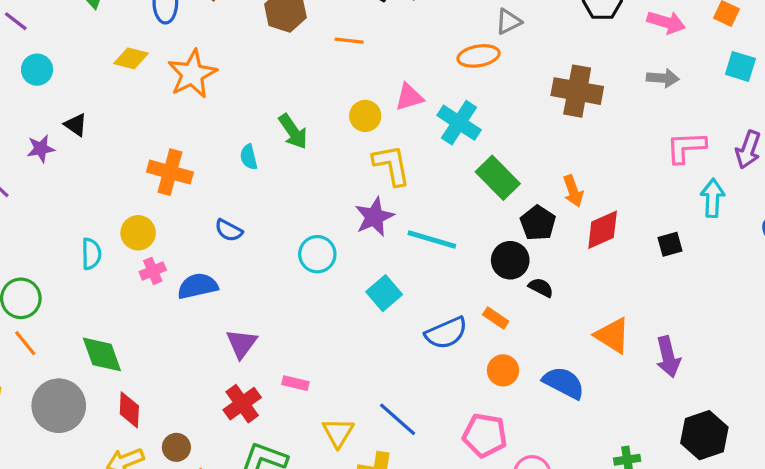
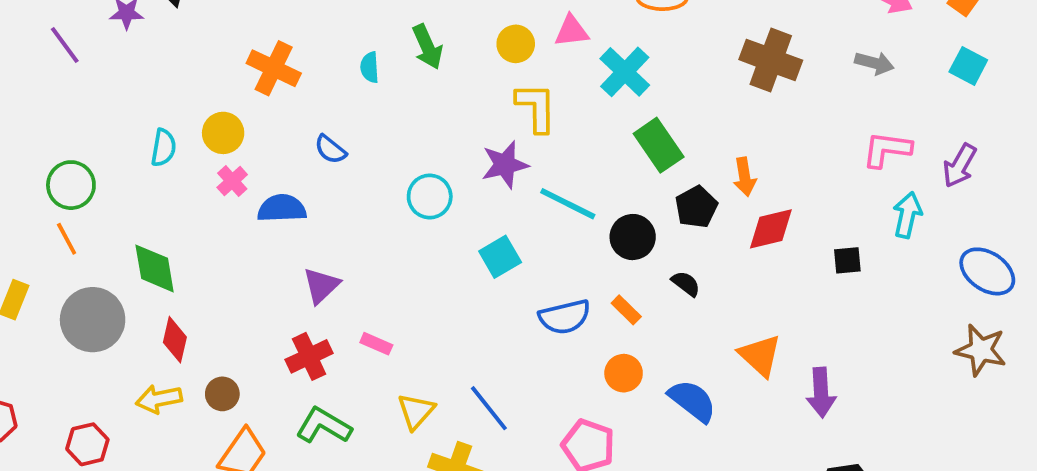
black circle: (510, 260) -> (633, 237), moved
pink cross: (153, 271) -> (232, 181), turned -30

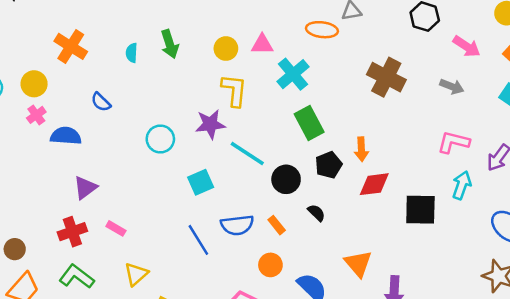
black square: (847, 260) -> (420, 210), size x1.8
blue line: (489, 408) -> (198, 240), moved

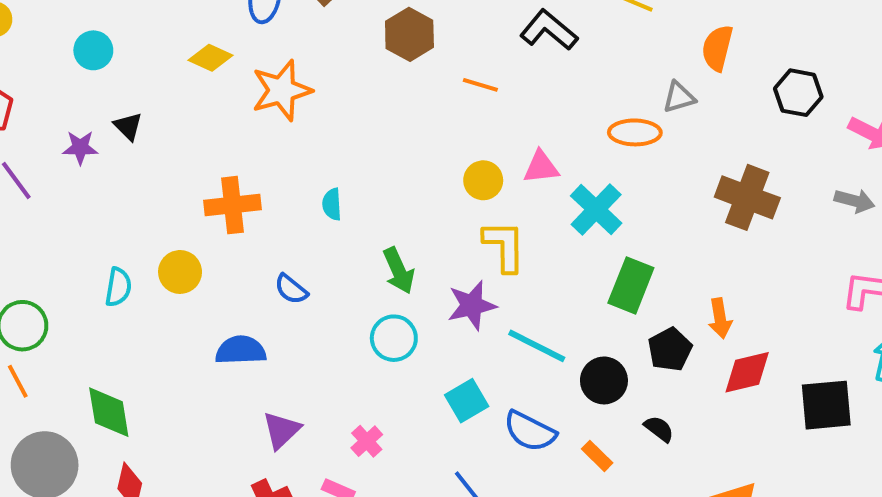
green arrow: (170, 44) -> (399, 271), moved
orange cross: (71, 46) -> (233, 205), turned -32
pink cross: (36, 115) -> (367, 441), moved
green rectangle: (309, 123) -> (631, 285), turned 56
blue semicircle: (237, 225) -> (530, 431), moved, turned 40

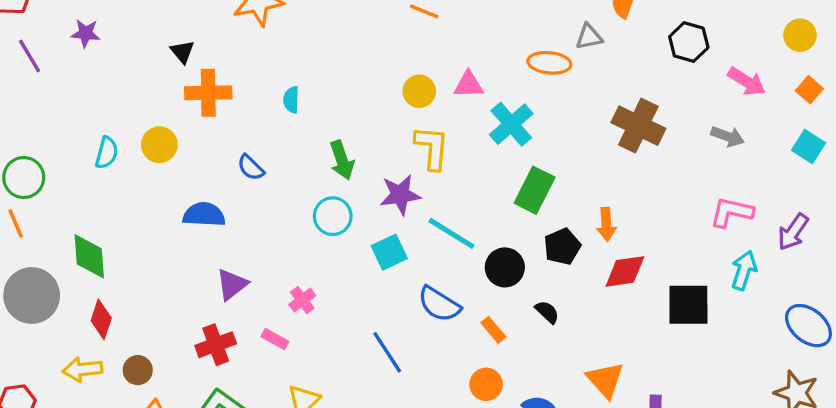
black triangle: (128, 126) -> (182, 52), moved
cyan square: (467, 401) -> (389, 252), moved

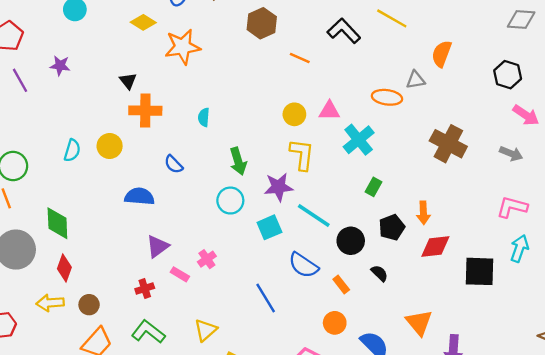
black hexagon: (689, 42) -> (508, 75), moved
green rectangle: (535, 190) -> (374, 187), size x0.6
pink rectangle: (275, 339) -> (180, 274), moved
red cross: (216, 345) -> (145, 289), size x0.7

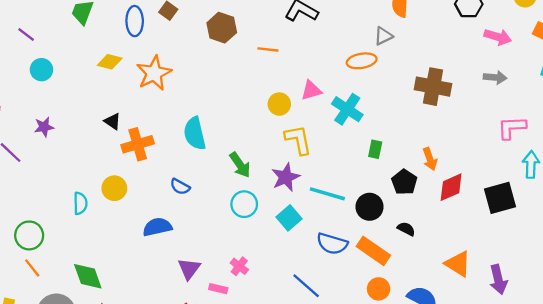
cyan semicircle: (204, 117) -> (195, 134), size x1.8
orange rectangle: (341, 285) -> (373, 251), size x1.8

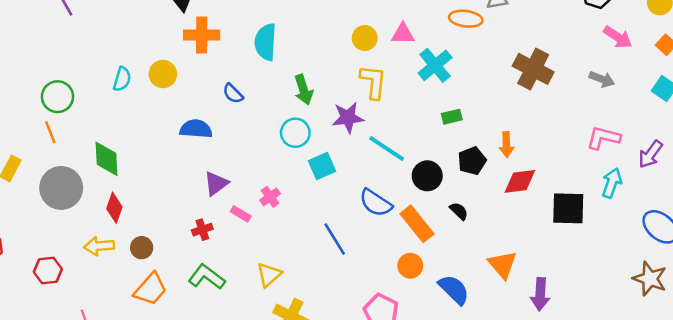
green rectangle: (375, 149) -> (452, 117), turned 48
cyan square: (289, 218) -> (322, 166), moved

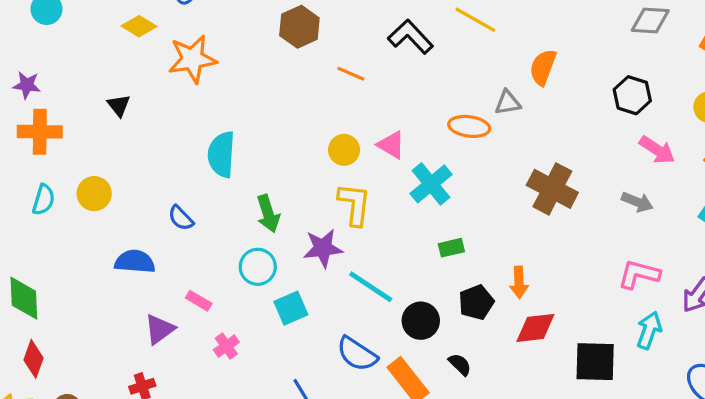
pink triangle: (403, 34) -> (391, 145), turned 30
orange cross: (202, 35) -> (40, 132), moved
pink rectangle: (241, 214) -> (199, 301), moved

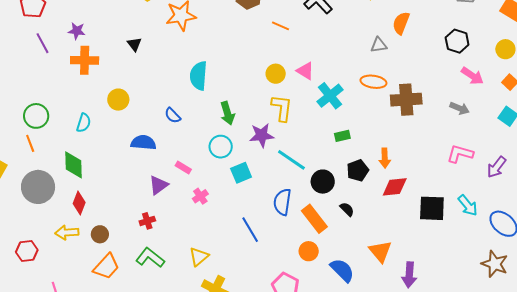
orange ellipse: (469, 126) -> (373, 82), moved
brown cross: (552, 189) -> (406, 100), turned -32
cyan semicircle: (44, 200) -> (84, 123), moved
cyan arrow: (649, 330) -> (468, 205), moved, turned 120
blue semicircle: (357, 354) -> (282, 202), turned 64

